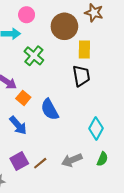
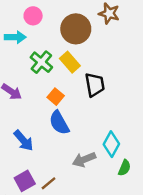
yellow rectangle: (84, 49) -> (70, 62), moved, turned -42
orange square: (23, 98) -> (56, 97), moved
green semicircle: (102, 159) -> (124, 168), moved
gray arrow: (72, 160) -> (84, 160), moved

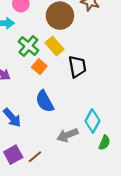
orange square: (56, 97) -> (39, 67), moved

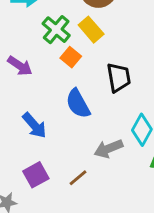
black trapezoid: (77, 67) -> (119, 77), moved
brown line: (35, 157) -> (78, 178), moved

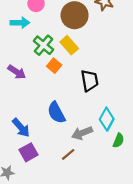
blue semicircle: (78, 104) -> (56, 113), moved
blue arrow: (34, 125) -> (21, 128), moved
brown line: (78, 178) -> (68, 154), moved

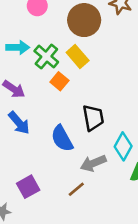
cyan arrow: (20, 23) -> (18, 47), moved
black trapezoid: (90, 81) -> (93, 118), moved
blue arrow: (21, 128) -> (19, 123), moved

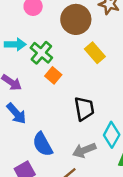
yellow rectangle: (78, 57) -> (95, 53), moved
blue semicircle: (62, 139) -> (43, 144), moved

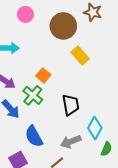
green cross: (41, 53) -> (33, 95), moved

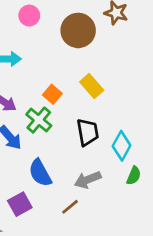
yellow rectangle: (80, 55) -> (92, 86), moved
cyan diamond: (95, 128) -> (122, 146), moved
green semicircle: (106, 149) -> (134, 176), moved

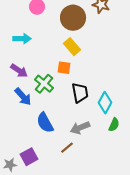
yellow rectangle: (92, 86) -> (72, 47), moved
orange square: (52, 94) -> (64, 68), moved, turned -32
purple square: (20, 204) -> (29, 157), moved

